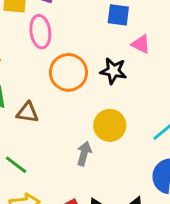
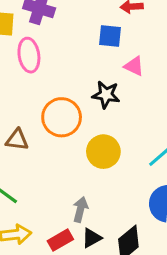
orange circle: (68, 72) -> (62, 117), moved
gray arrow: (84, 153) -> (80, 209), moved

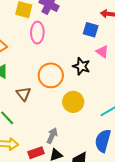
brown triangle: (17, 140) -> (24, 94), moved, turned 35

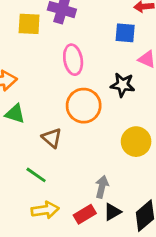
pink ellipse: (37, 33) -> (73, 60), moved
yellow circle: (73, 102) -> (136, 142), moved

